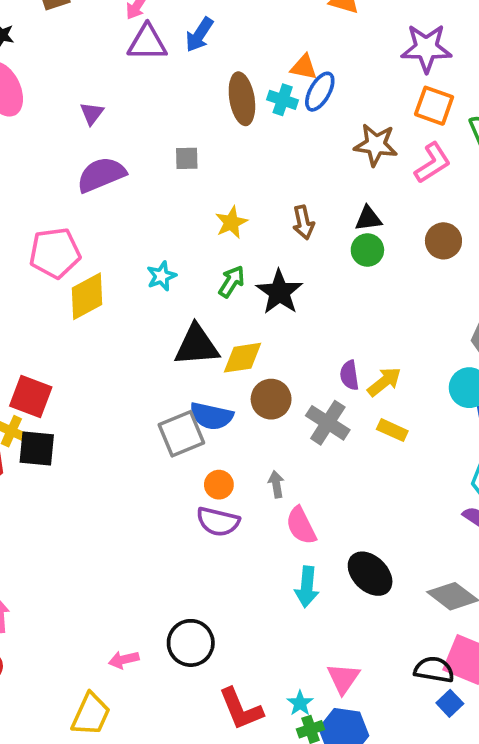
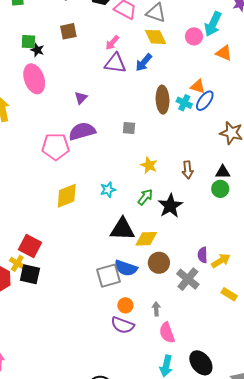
yellow star: (231, 222) -> (149, 165), turned -30
pink pentagon: (55, 253) -> (56, 147), moved
yellow rectangle: (392, 430) -> (229, 294), moved

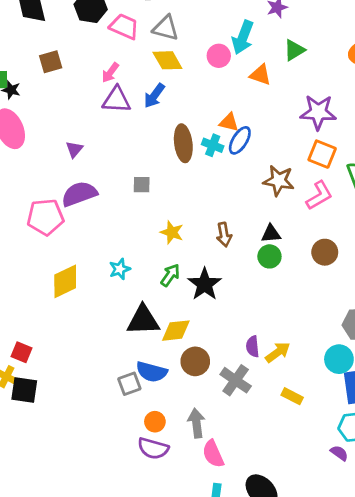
red square: (30, 246) -> (21, 352), size x0.7
gray square: (109, 276) -> (129, 384), size x0.7
gray arrow: (156, 309) -> (196, 423), size x1.5

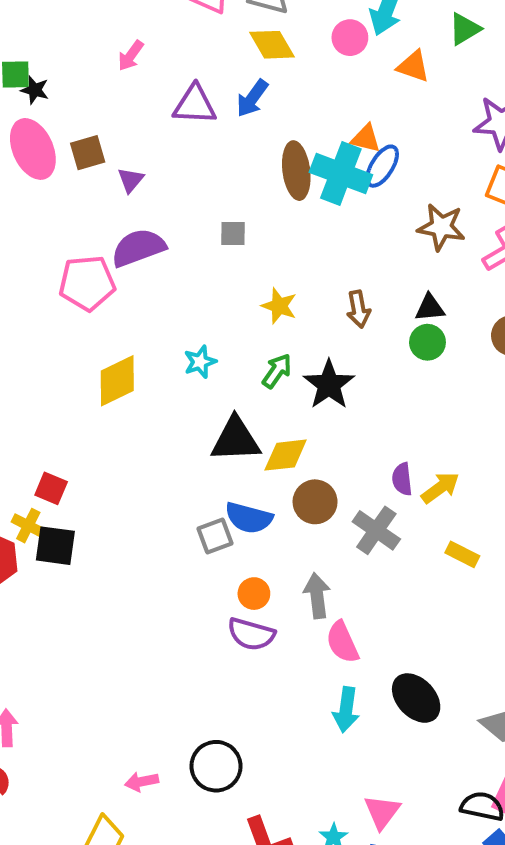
brown square: (51, 62) -> (88, 153), moved
pink arrow: (110, 73) -> (131, 56), moved
cyan cross: (213, 145) -> (341, 174), size x1.8

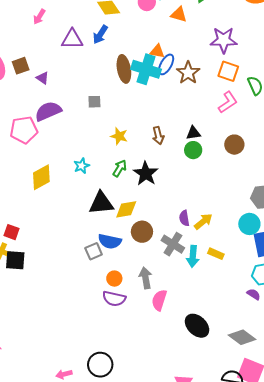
purple triangle: (131, 180) -> (43, 78), turned -32
brown star: (441, 227) -> (188, 73), moved, turned 30
pink semicircle: (342, 642) -> (159, 300), turned 45
cyan arrow: (346, 710) -> (193, 256), moved

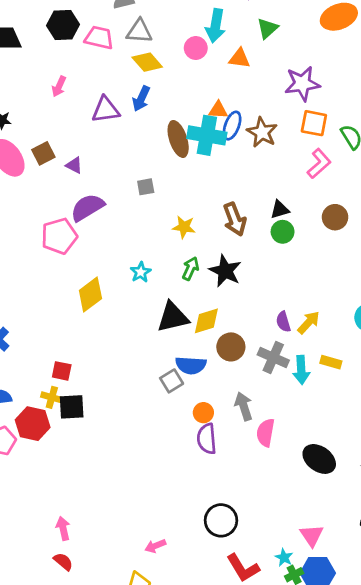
brown arrow: (158, 136) -> (235, 219), size x1.4
purple semicircle: (114, 299) -> (207, 439), turned 80
black circle: (100, 365) -> (221, 520), moved

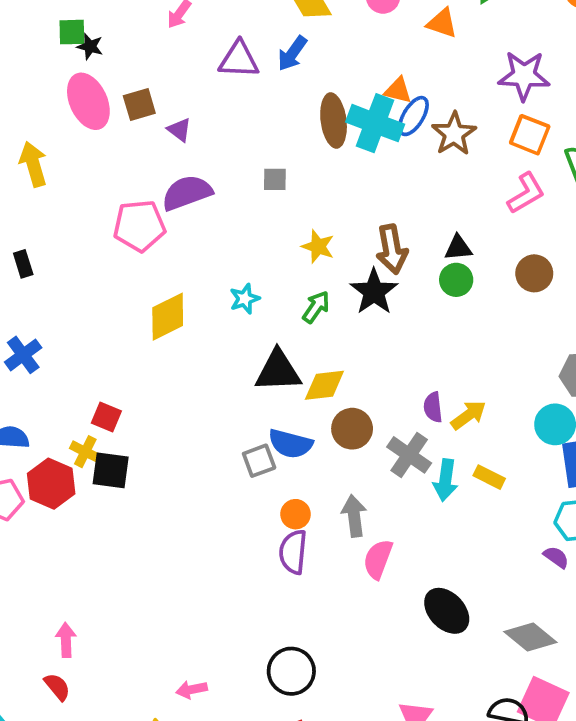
black star: (225, 271) -> (374, 292), moved

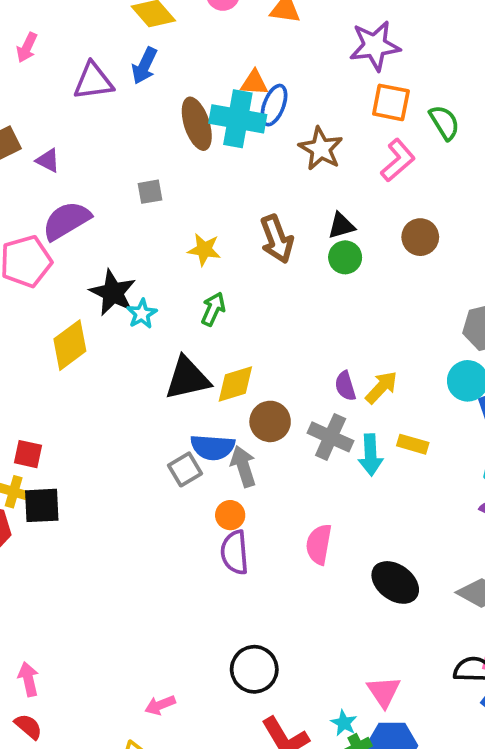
brown star: (454, 134) -> (321, 149), moved
black star: (374, 292) -> (113, 293), moved
gray arrow: (354, 516) -> (243, 466), moved

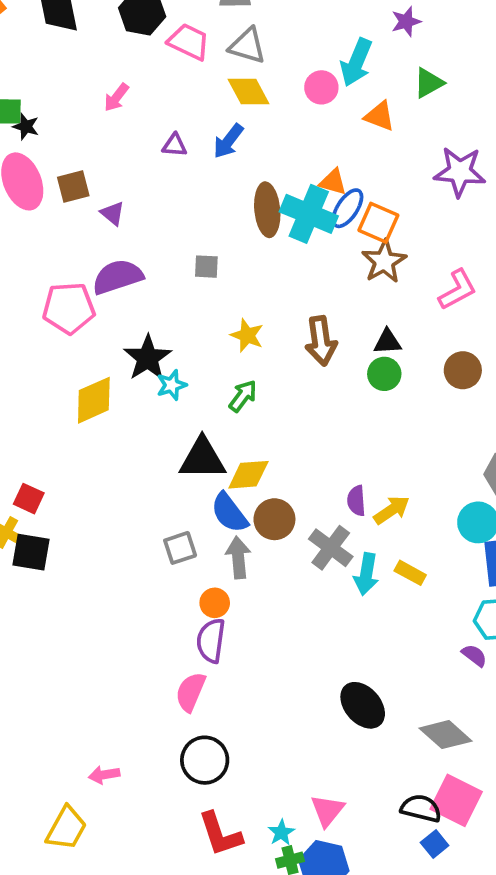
purple triangle: (93, 81) -> (175, 145), size x0.6
orange square: (391, 102) -> (378, 223), moved
blue semicircle: (213, 447) -> (229, 513), moved, turned 36
pink semicircle: (319, 544) -> (191, 692), moved

